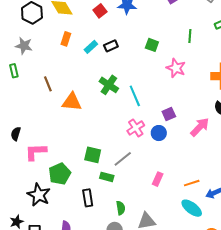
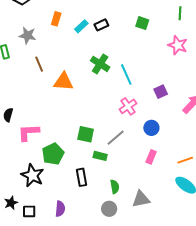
gray star: (24, 46) -> (27, 35), moved
pink star: (176, 68) -> (178, 45), moved
blue circle: (159, 133) -> (151, 128), moved

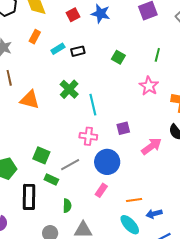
pink cross: (128, 106) -> (88, 136), turned 30
blue circle: (151, 128) -> (107, 162), size x1.6
black rectangle: (81, 177) -> (29, 197), size x1.4
green semicircle: (115, 187) -> (67, 206), moved

